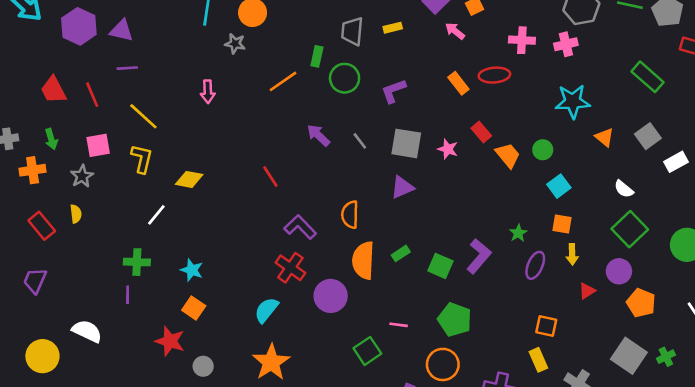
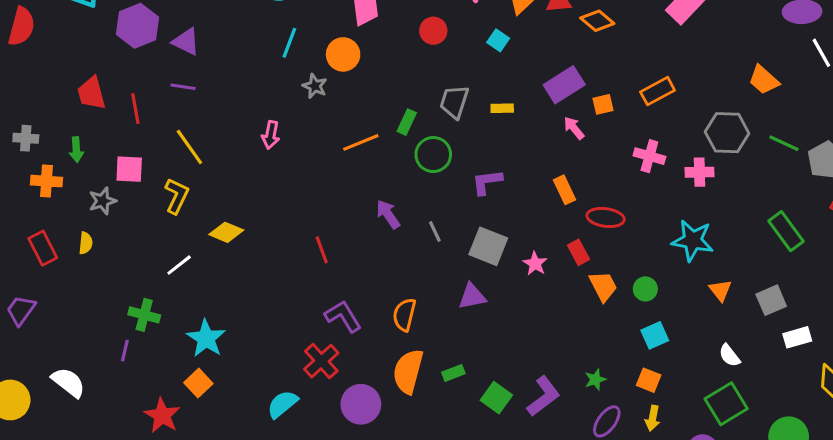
red ellipse: (494, 75) -> (606, 217), moved
cyan star: (192, 270) -> (206, 338), size x1.4

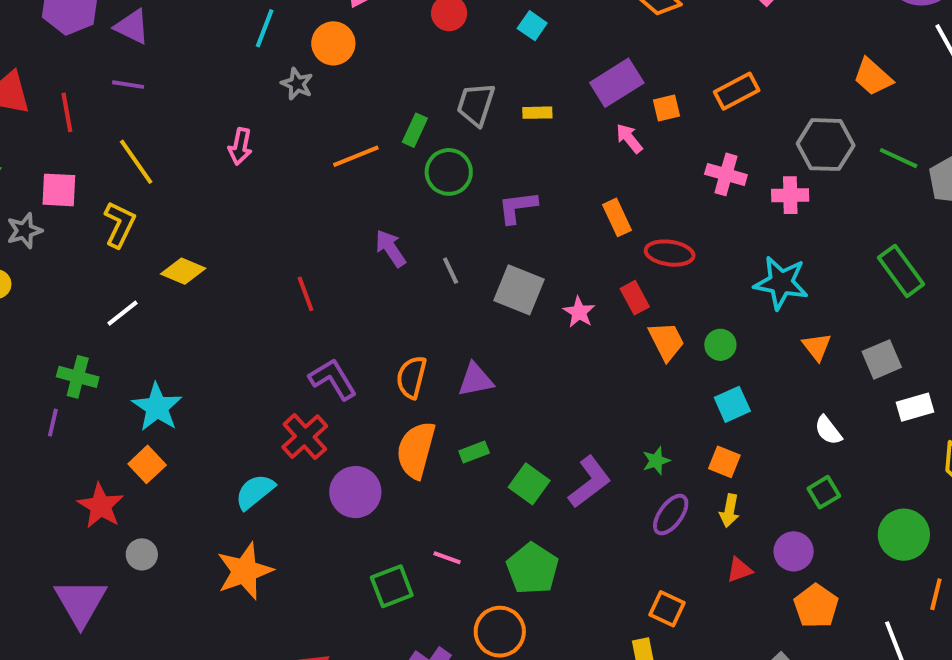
purple triangle: (472, 296) -> (476, 380), moved
green square: (726, 404) -> (824, 492), size x0.6

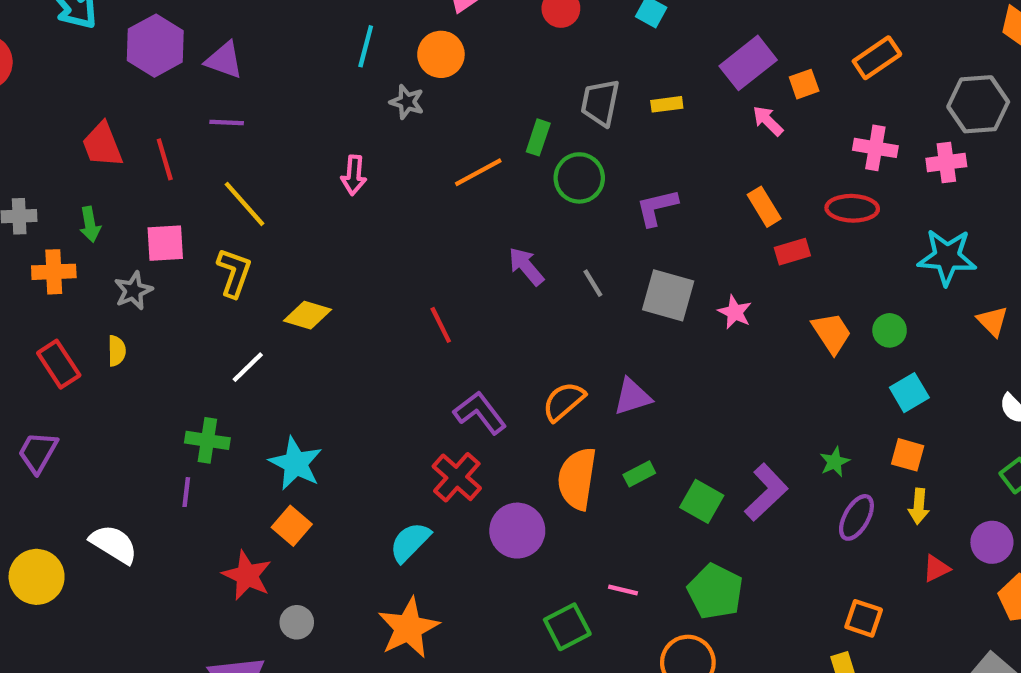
red ellipse: (670, 253) -> (852, 208), moved
red rectangle: (635, 298) -> (792, 252), moved, turned -72
orange semicircle: (411, 377) -> (564, 401), turned 42

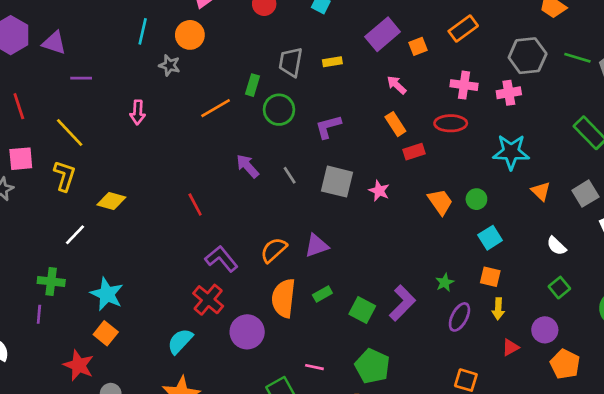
pink arrow: (768, 121) -> (397, 85), moved
purple line: (227, 122) -> (81, 78), moved

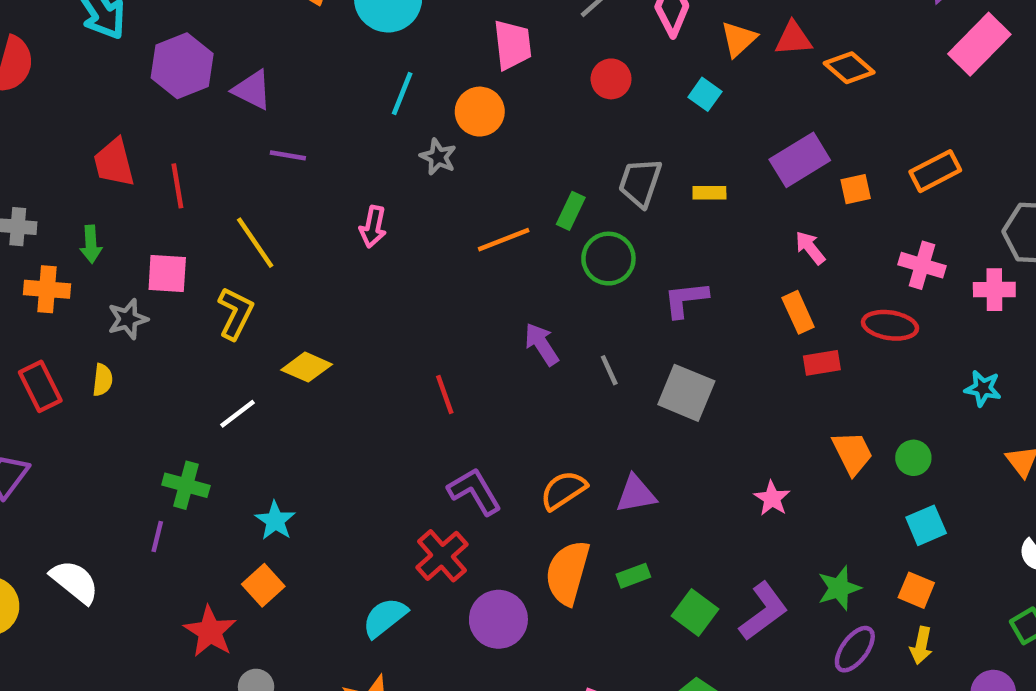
cyan star: (511, 152) -> (983, 388), size x0.6
pink star: (379, 191) -> (772, 498), moved
green star: (445, 283) -> (839, 588), size x1.4
cyan star: (107, 294) -> (275, 521), size x0.7

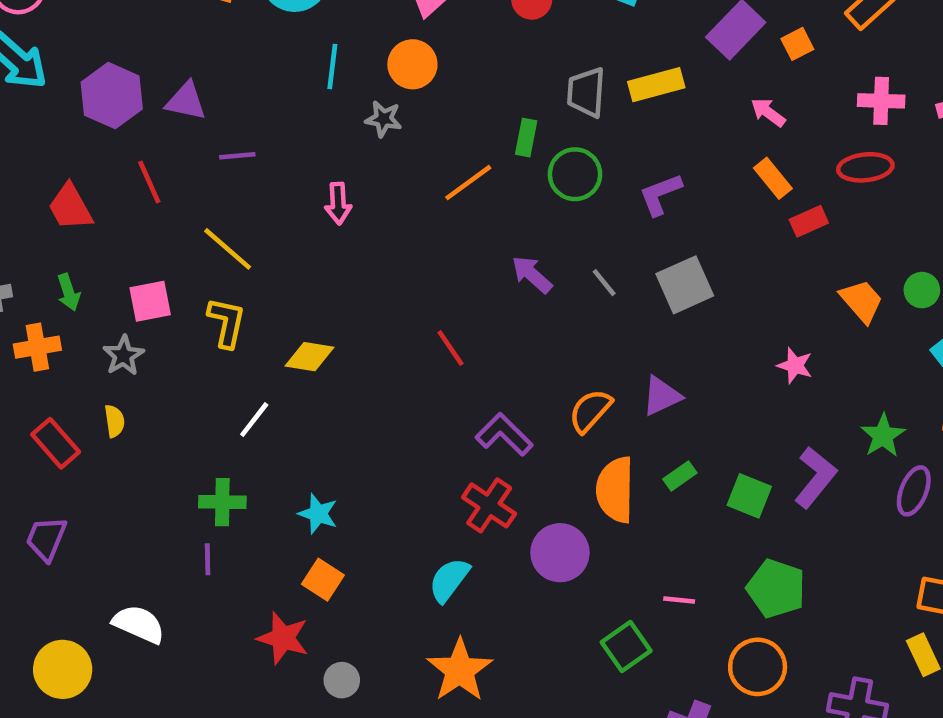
red line: (177, 186) -> (149, 182), moved
yellow rectangle: (709, 193) -> (656, 85), size x1.6
gray square: (686, 393) -> (685, 285), turned -32

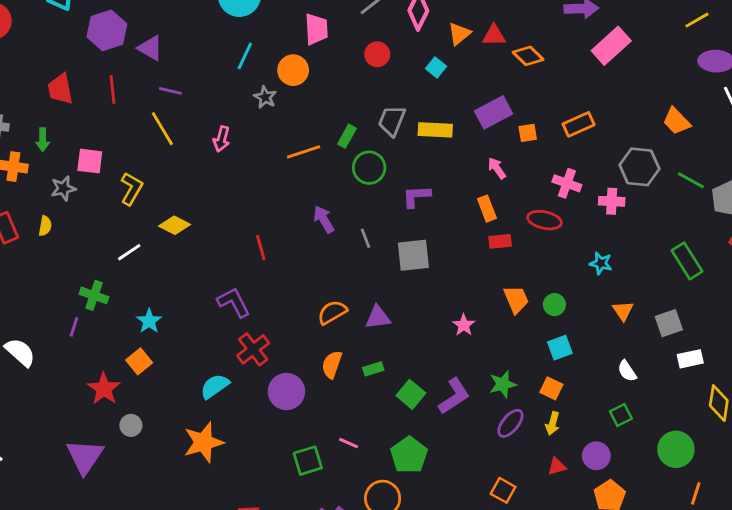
yellow line: (228, 249) -> (162, 129), moved
purple L-shape: (504, 434) -> (234, 302), moved
orange semicircle: (615, 490) -> (332, 365), size x0.7

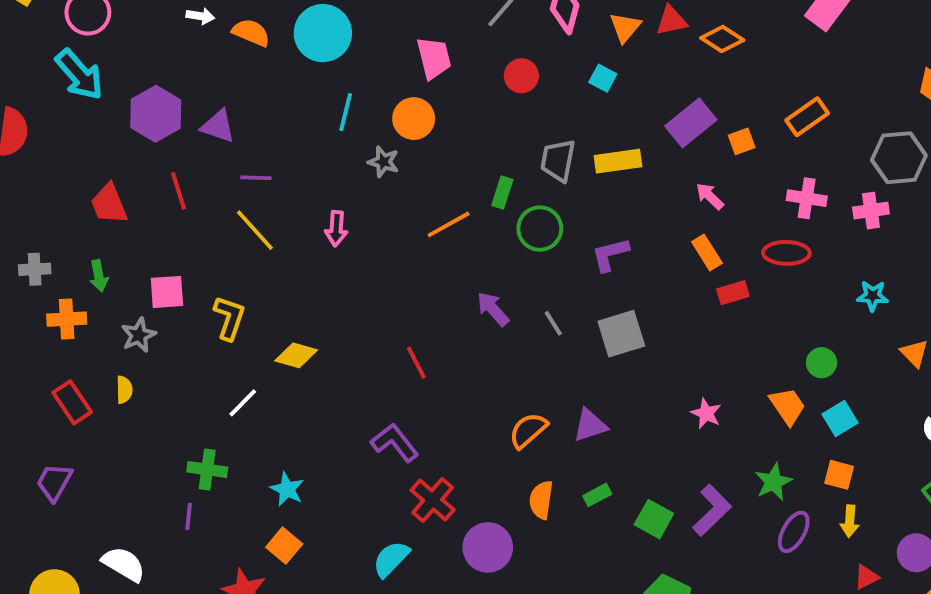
orange trapezoid: (516, 299) -> (787, 406), moved

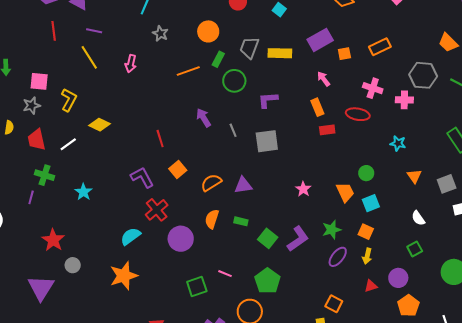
orange circle: (414, 119) -> (208, 31), moved
red trapezoid: (109, 204) -> (37, 140), moved
gray star: (139, 335) -> (32, 105), moved
green rectangle: (597, 495) -> (241, 221), turned 32
orange square: (284, 546) -> (178, 170), moved

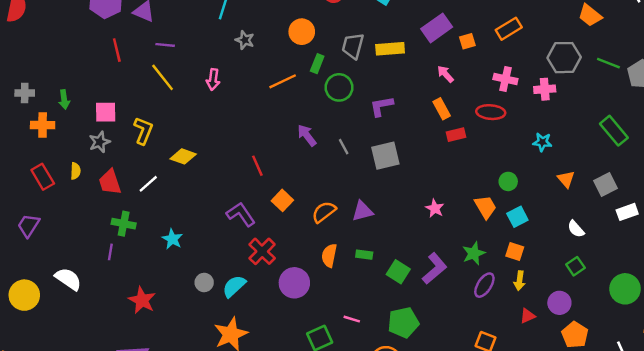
gray circle: (73, 265) -> (204, 282), moved
green pentagon: (267, 281) -> (403, 322), turned 30

